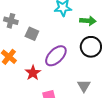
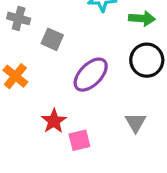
red star: (33, 73) -> (54, 121), moved

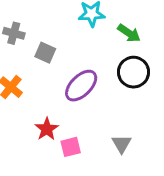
green arrow: (142, 18) -> (129, 33), turned 30
gray triangle: (136, 123) -> (122, 144), moved

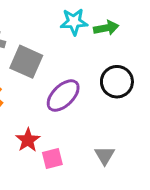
green arrow: (129, 33) -> (106, 28), moved, turned -45
gray square: (45, 53) -> (26, 62), size x1.5

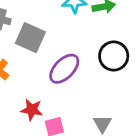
red star: (28, 140) -> (32, 110), turned -30

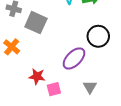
purple ellipse: (64, 69) -> (74, 58), moved

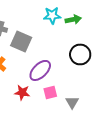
purple ellipse: (74, 58) -> (40, 70), moved
pink square: (54, 89) -> (50, 92), moved

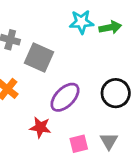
black circle: (80, 54) -> (116, 93), moved
pink square: (50, 92) -> (79, 144), moved

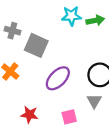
red star: (40, 127) -> (29, 115), moved
gray triangle: (109, 141) -> (94, 101), moved

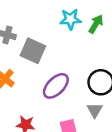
green arrow: (95, 20) -> (96, 24), turned -48

